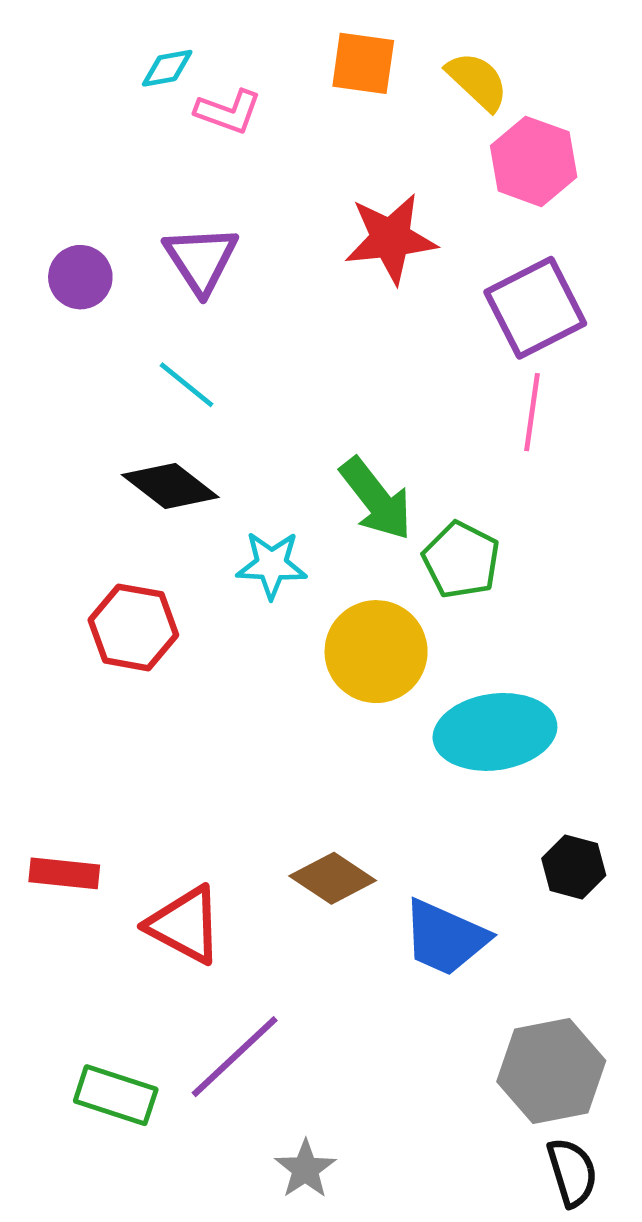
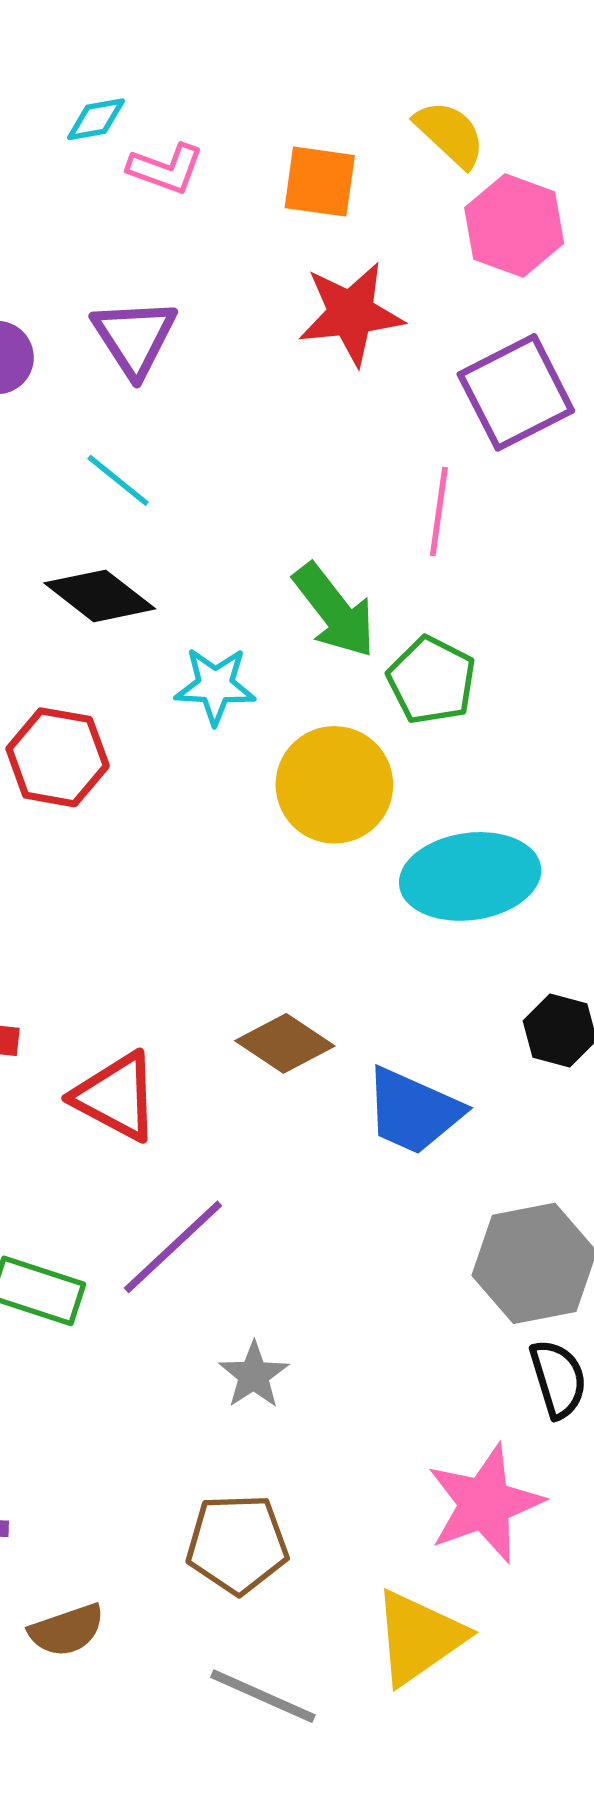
orange square: (363, 63) -> (320, 182), moved
pink line: (532, 412) -> (439, 512), moved

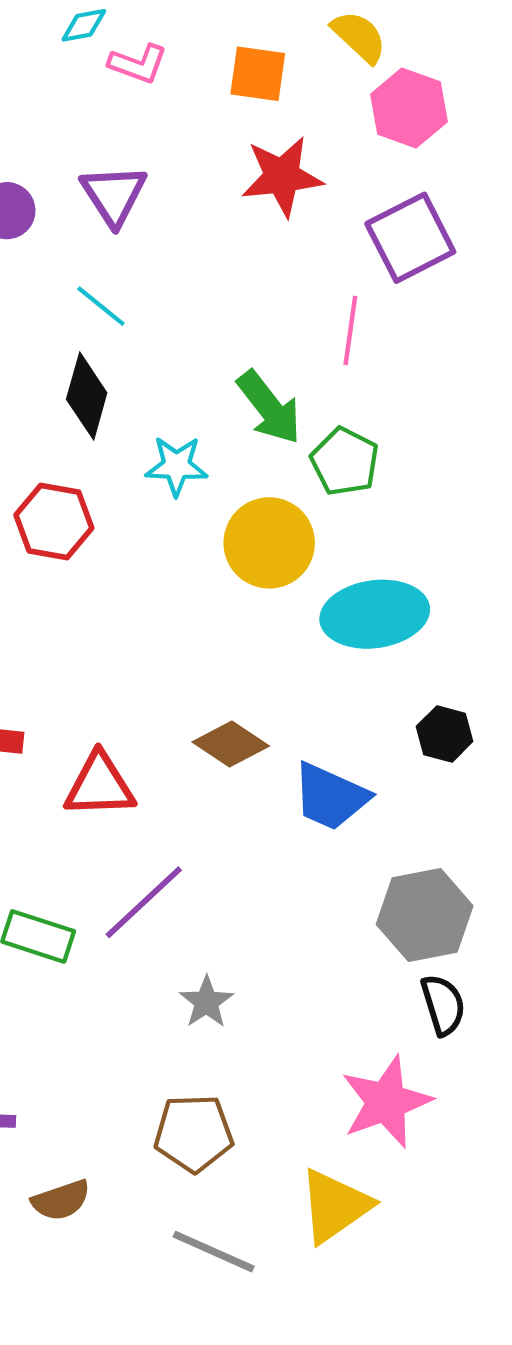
black diamond: (100, 596) -> (87, 396), turned 68
red triangle: (116, 1096) -> (100, 785), turned -30

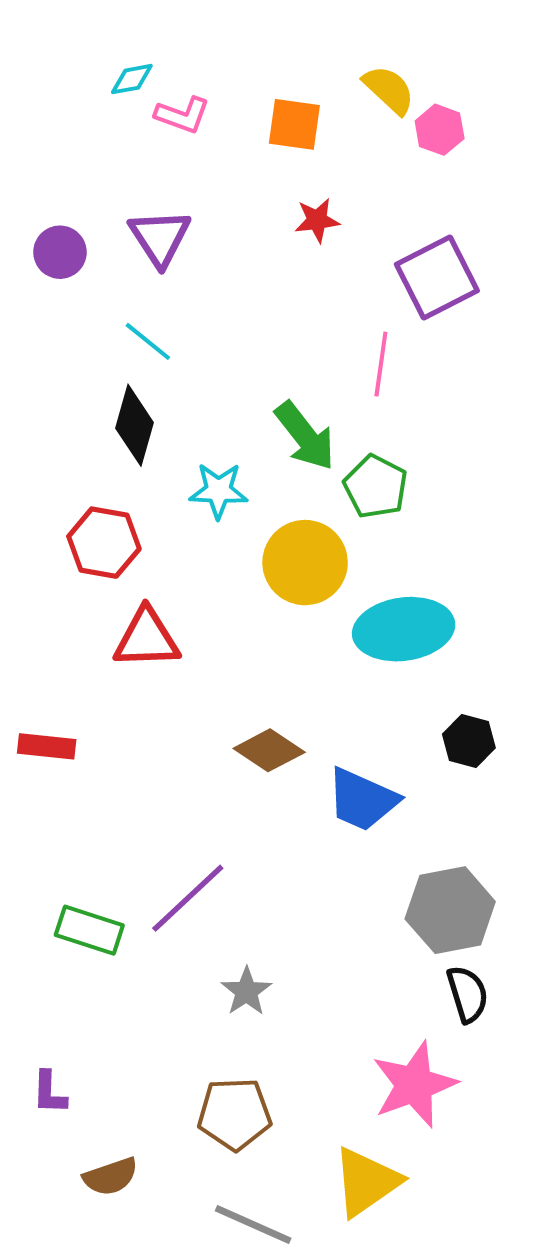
pink hexagon: (409, 108) -> (440, 130), moved, size x0.7
red star: (282, 176) -> (317, 220), size x0.6
red triangle: (100, 785) -> (147, 638), moved

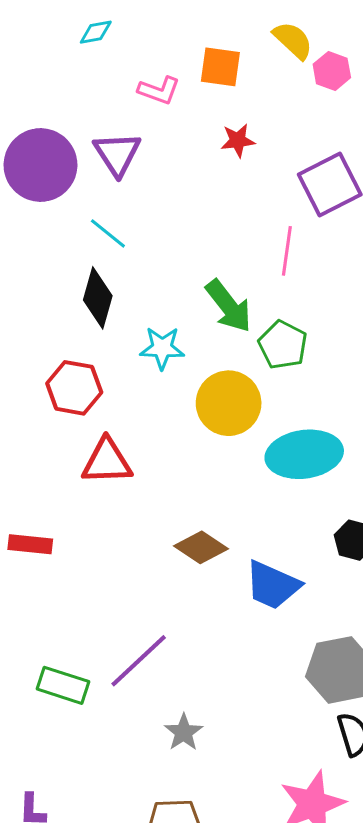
pink L-shape: (183, 115) -> (159, 90), moved
purple circle: (60, 252) -> (40, 165), size x1.8

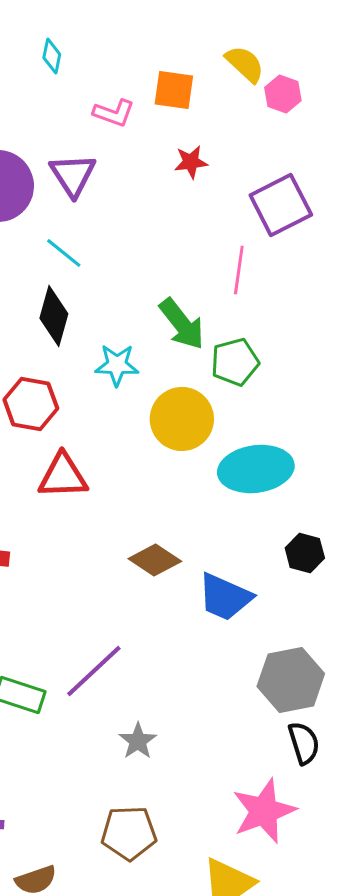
cyan diamond: (96, 32) -> (52, 56), turned -68
green pentagon: (283, 345) -> (235, 362), turned 30

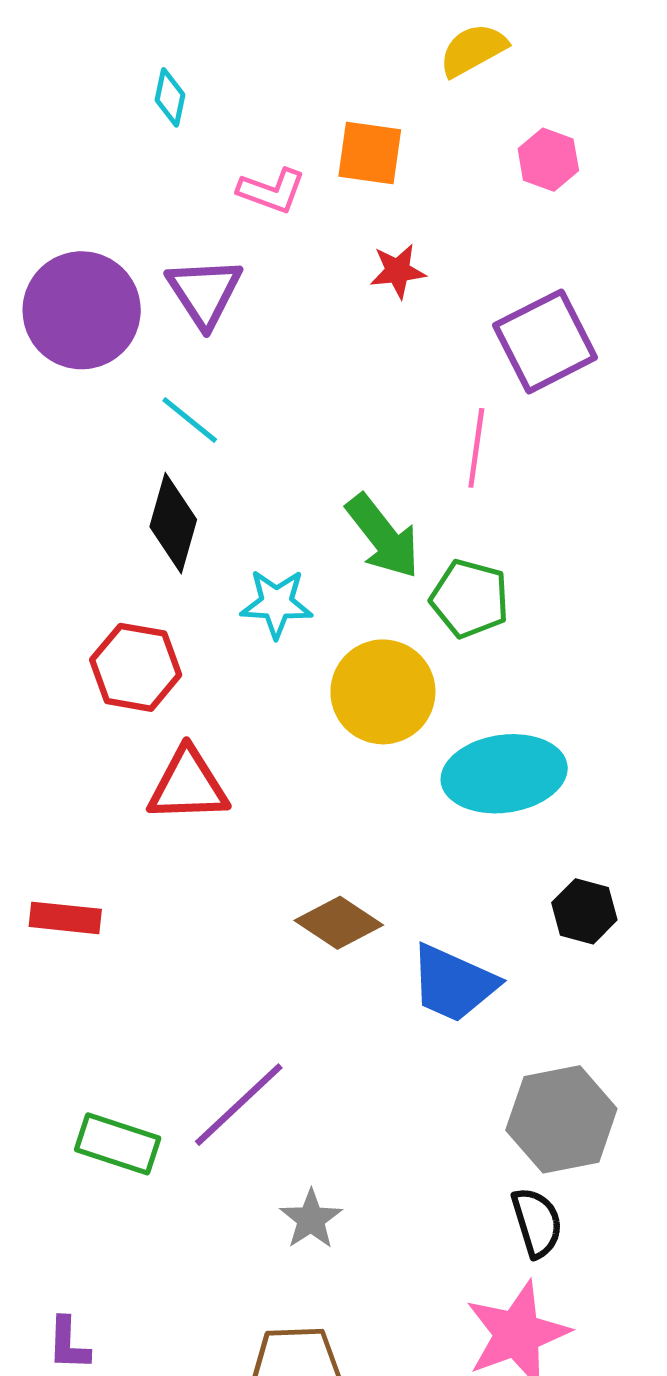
yellow semicircle: (245, 64) -> (473, 50), moved, turned -72
green pentagon: (235, 362) -> (470, 599), turned 30
black semicircle: (304, 743) -> (537, 1222), moved

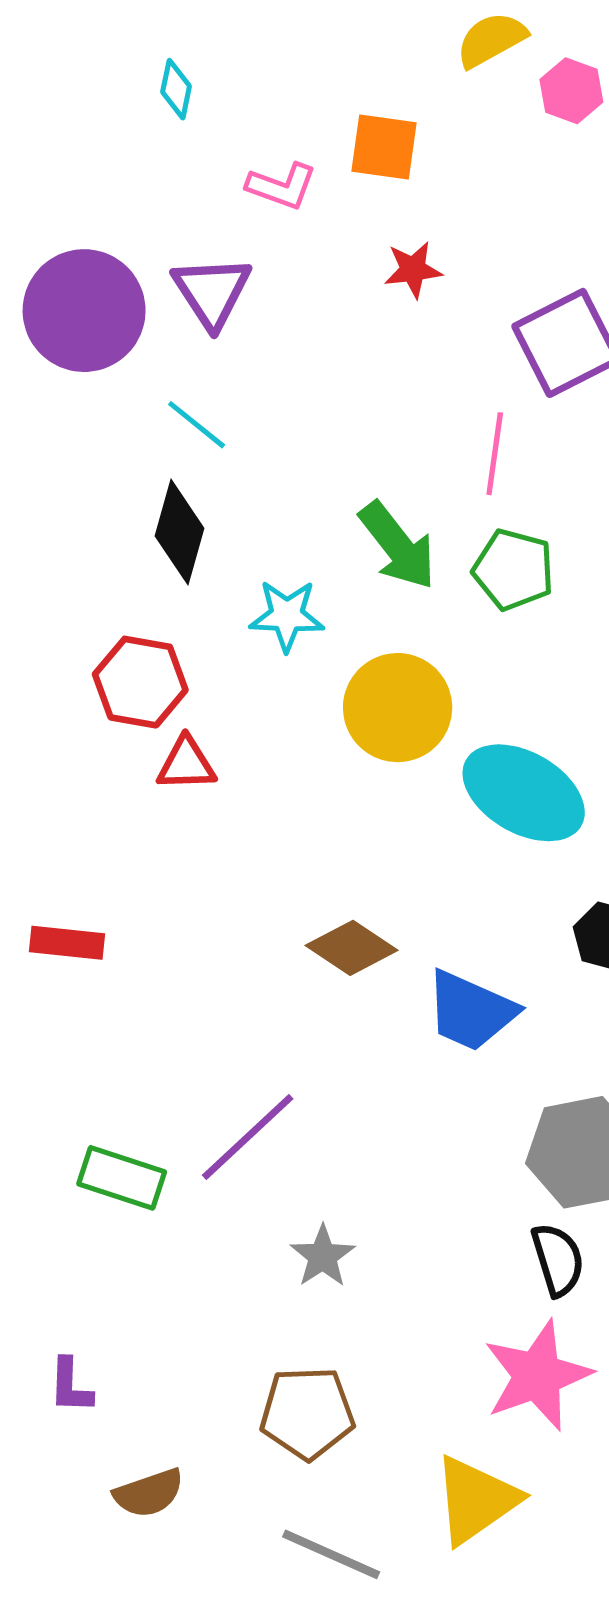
pink hexagon: (548, 160) -> (571, 91), moved
green pentagon: (470, 599) -> (513, 570), moved
cyan ellipse: (504, 774) -> (524, 793), turned 38
red triangle: (188, 785) -> (186, 764), moved, size x0.7

